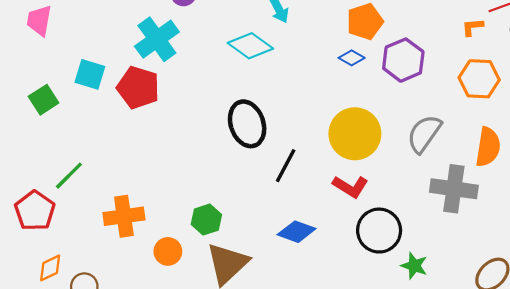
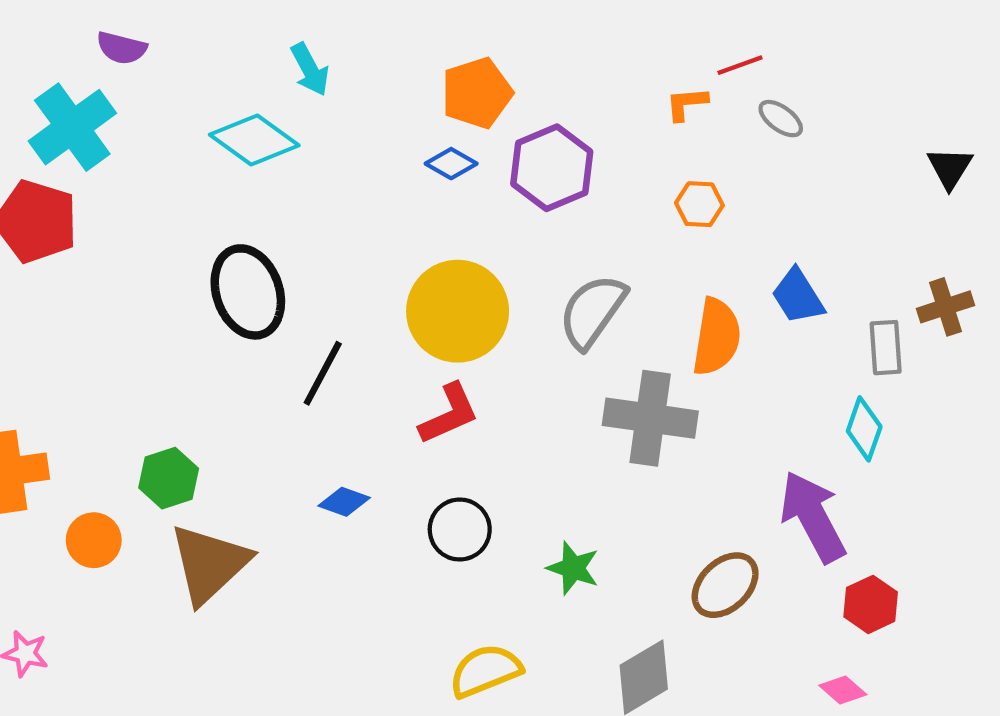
orange hexagon: (479, 79) -> (699, 204), size x0.6
red L-shape: (350, 187) -> (449, 414), turned -56
black circle: (379, 231) -> (460, 529), moved, size x0.7
blue diamond: (297, 232) -> (344, 502), size x0.7

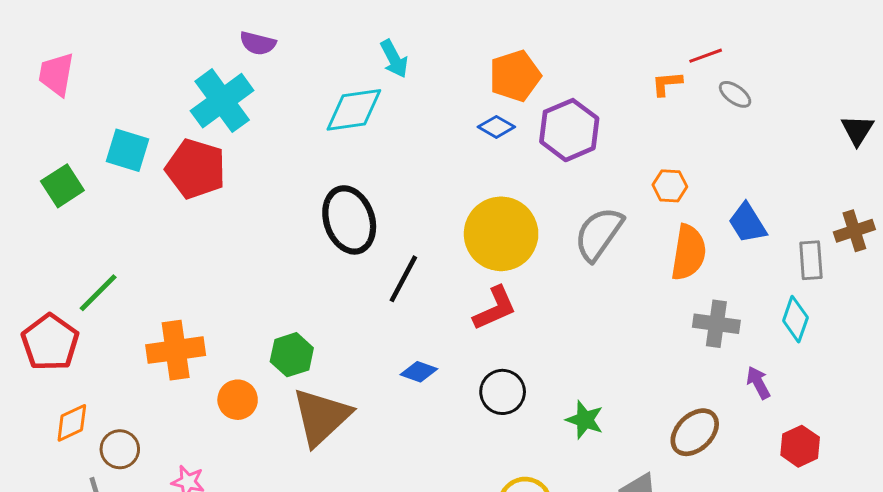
cyan diamond: (254, 140) -> (354, 110), turned -44
orange hexagon: (699, 204) -> (670, 186), moved
gray cross: (650, 418) -> (716, 324), moved, size x0.7
purple arrow: (813, 517) -> (758, 383), size x0.5

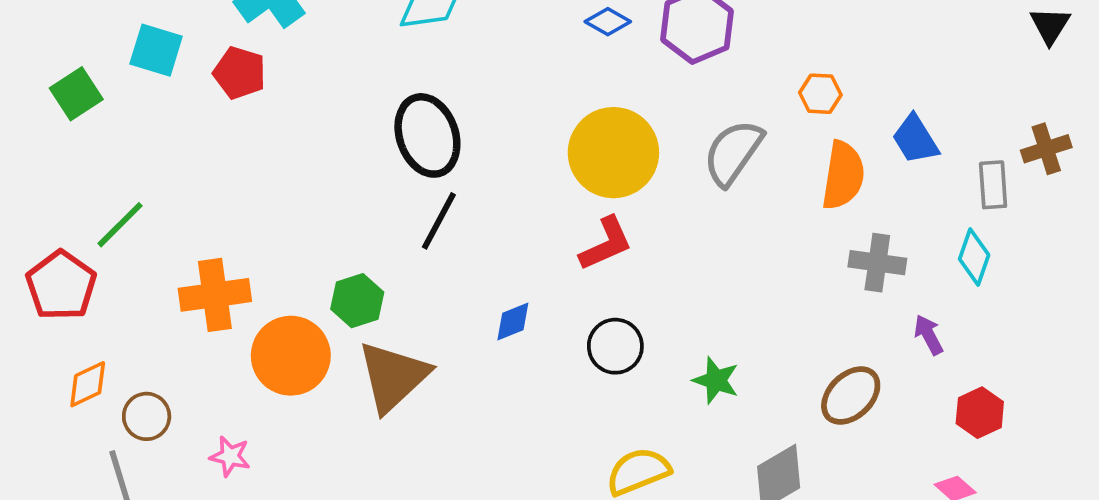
red pentagon: (196, 169) -> (240, 73), size x0.7
black line: (403, 279) -> (439, 221), moved
blue diamond: (419, 372) -> (513, 322), turned -42
orange circle: (238, 400) -> (291, 356), size x1.6

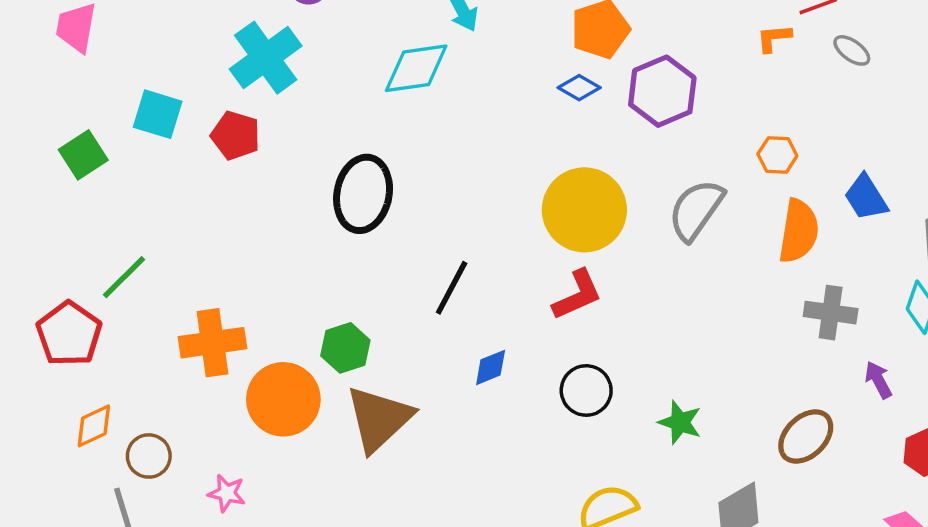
black ellipse: (427, 135) -> (363, 194), moved, turned 30
black line: (439, 221) -> (452, 288), moved

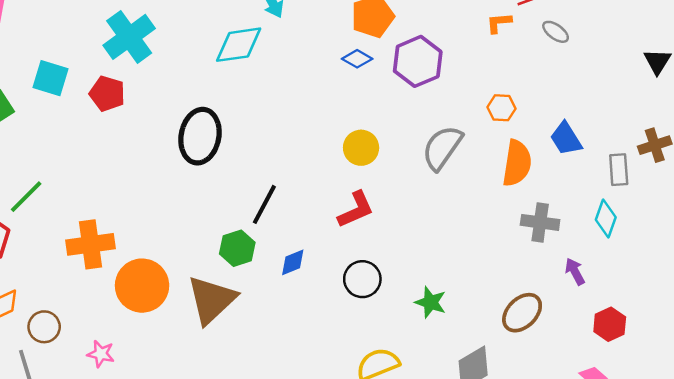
yellow circle: (584, 210) -> (361, 148), size x0.6
green hexagon: (345, 348) -> (237, 248), moved

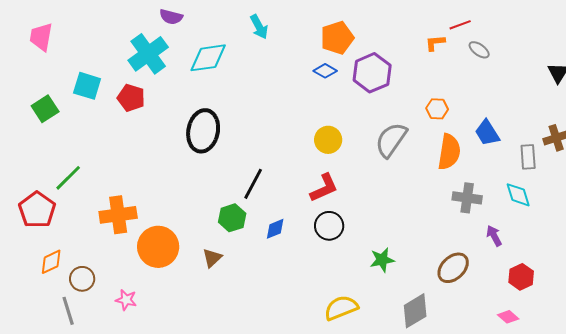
cyan diamond: (239, 45) -> (208, 58), moved
cyan diamond: (606, 219) -> (518, 195), turned -36
black circle: (362, 279) -> (329, 226), moved
brown triangle: (212, 300) -> (212, 258), size x0.5
green star: (431, 302) -> (382, 260), turned -30

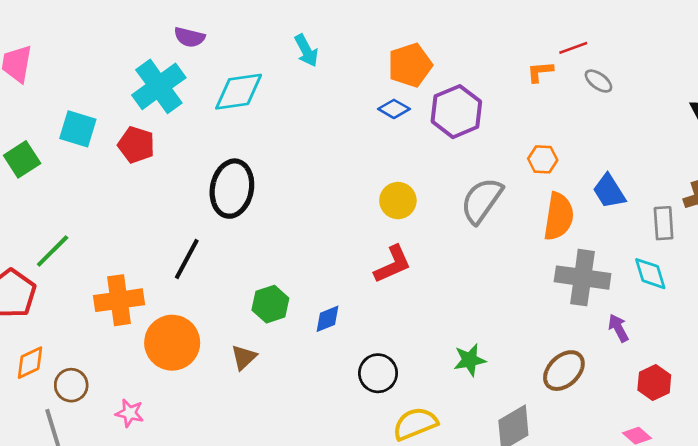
black line: (253, 184) -> (187, 259), moved
gray cross: (467, 198) -> (583, 278), size x1.4
black circle: (329, 226) -> (378, 373), moved

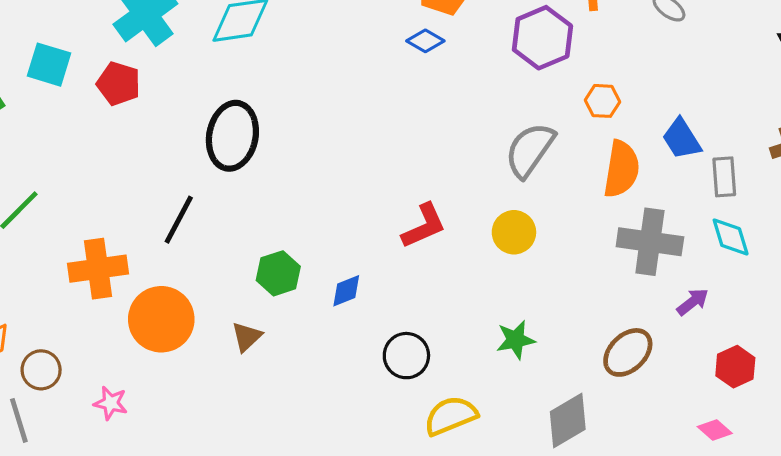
purple hexagon: (456, 112) -> (542, 38), moved
yellow circle: (398, 201) -> (514, 232), moved
gray rectangle: (664, 223) -> (724, 177), moved
purple arrow: (618, 328) -> (693, 302), turned 80

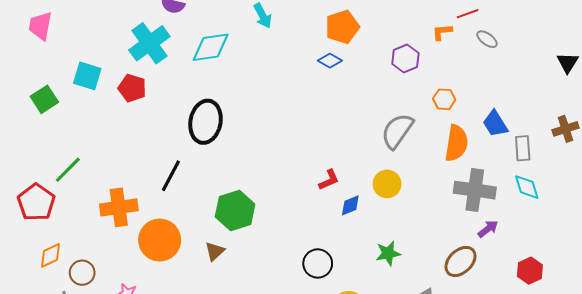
purple hexagon: (542, 38) -> (405, 59), size x0.7
red L-shape: (424, 226) -> (329, 180), size x0.7
green hexagon: (278, 273) -> (235, 210), size x1.4
blue diamond: (346, 291) -> (350, 205), moved
purple arrow: (693, 302) -> (488, 229), moved

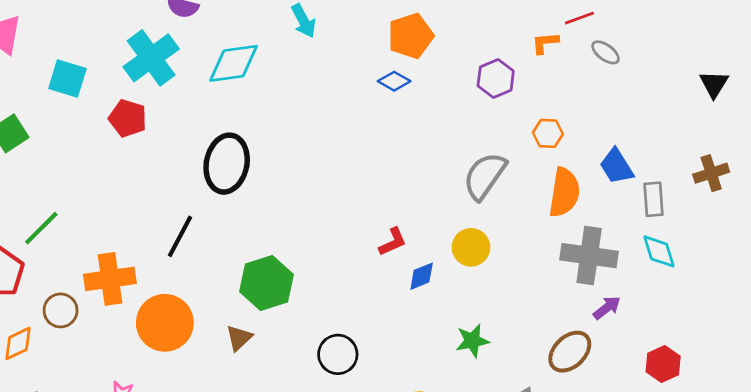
cyan square: (87, 76) -> (67, 78), moved
black circle: (318, 263) -> (338, 354), moved
brown circle: (82, 273) -> (61, 310), moved

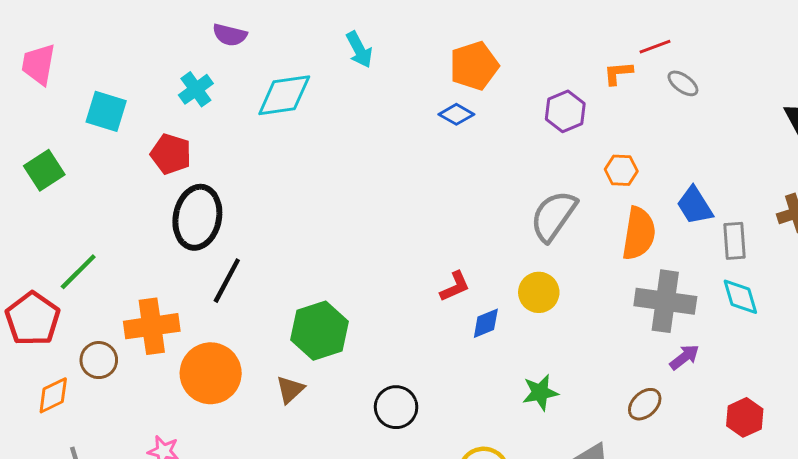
cyan cross: (151, 58) -> (196, 89), size x0.6
black ellipse: (227, 164) -> (197, 217), moved
brown ellipse: (570, 352) -> (645, 404), size x0.7

